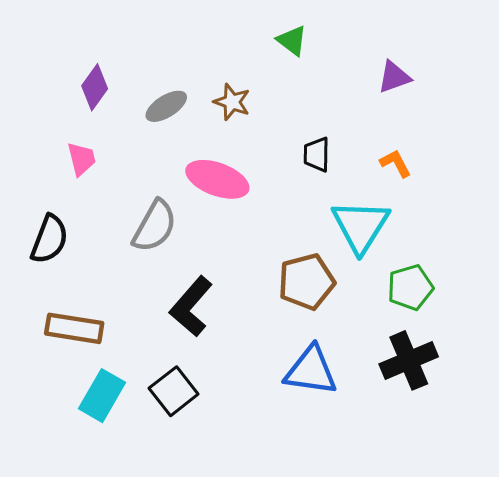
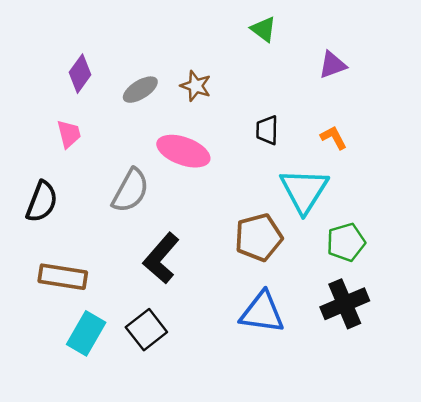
green triangle: (292, 41) -> (263, 29), moved

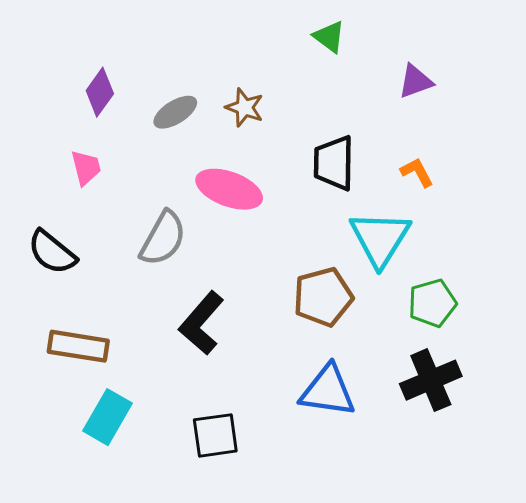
black trapezoid: (267, 130) -> (334, 163), size x1.5
black semicircle: (42, 202) -> (52, 252), turned 108
black square: (146, 330) -> (215, 435), moved, turned 30

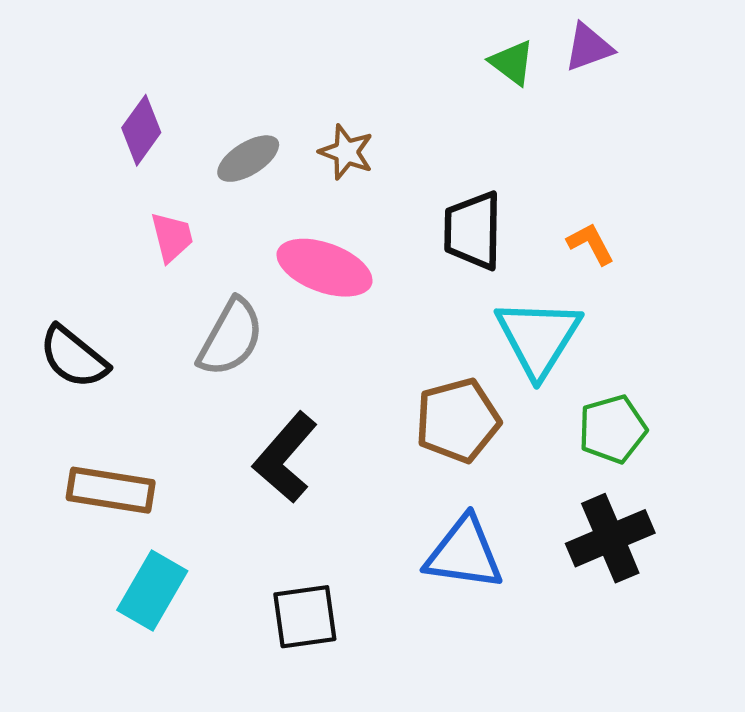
green triangle: (329, 37) -> (512, 63), moved
purple triangle: (415, 81) -> (588, 47), moved
pink trapezoid: (86, 168) -> (172, 237), moved

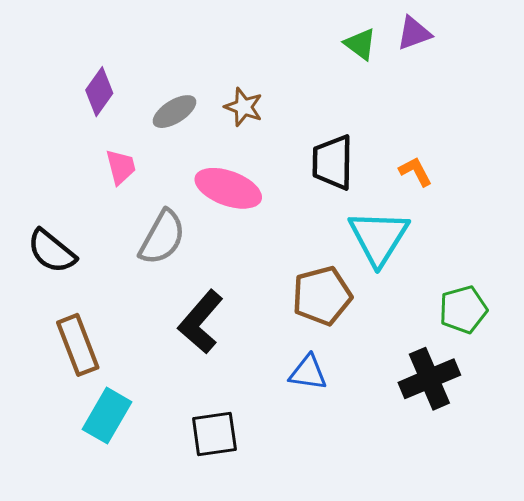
green pentagon: (612, 429) -> (463, 310), moved
brown rectangle: (111, 490) -> (78, 345), turned 60
blue triangle: (464, 553) -> (308, 373), moved, size x0.7

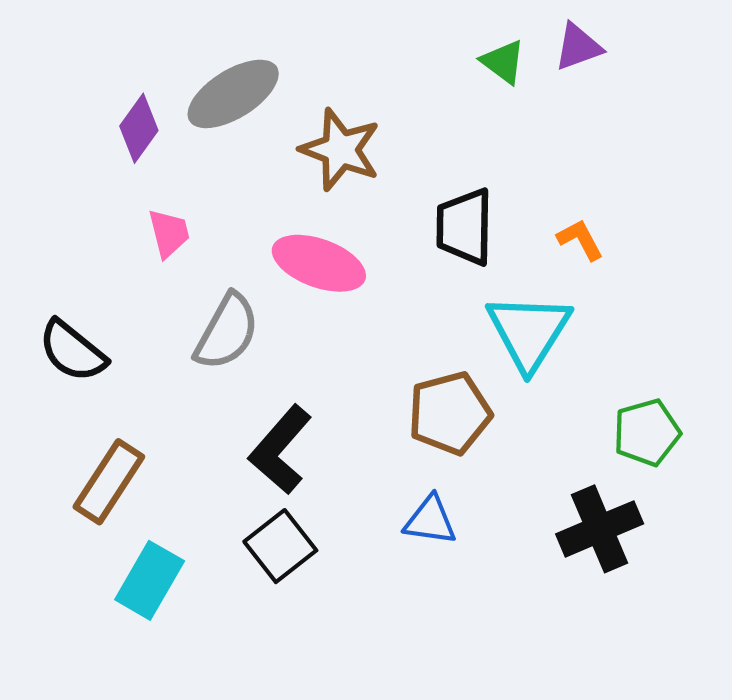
brown star: (244, 107) -> (340, 150), size x1.5
gray ellipse: (174, 112) -> (233, 94), moved, size x1.5
brown rectangle: (78, 345) -> (109, 482), turned 54
black square: (214, 434) -> (280, 546), moved, turned -30

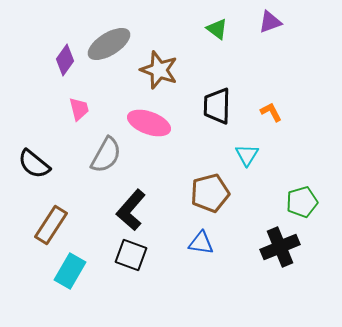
green triangle: (503, 62) -> (217, 29), moved
cyan triangle: (529, 332) -> (247, 155), size x0.6
black square: (280, 546) -> (131, 255), turned -32

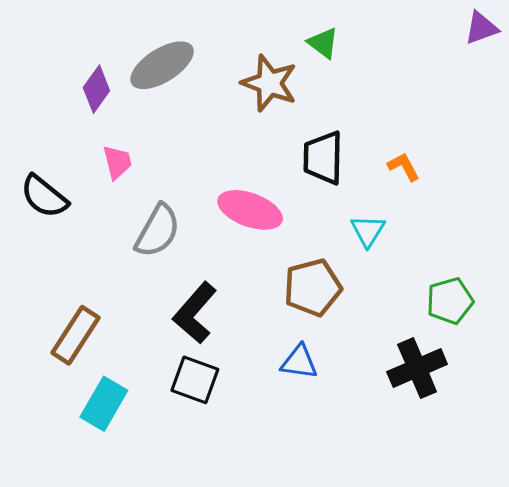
purple triangle: (270, 22) -> (481, 28), moved
brown star: (159, 70) -> (269, 83), moved
pink ellipse: (149, 123) -> (250, 210), moved
black semicircle: (34, 164) -> (44, 197), moved

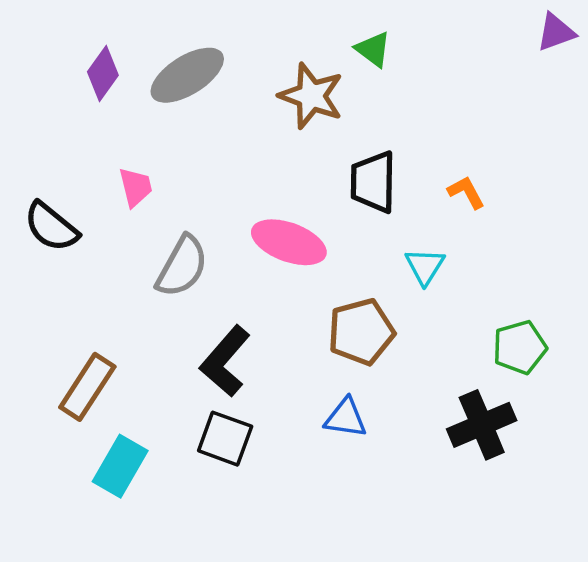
purple diamond: (96, 89) -> (103, 73), moved

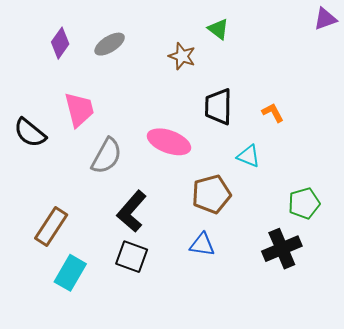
gray ellipse: (187, 75) -> (110, 44), size x0.7
brown star: (311, 96) -> (182, 56), size x0.7
pink trapezoid: (136, 187) -> (79, 110), size x1.5
cyan triangle: (425, 266) -> (249, 156), turned -40

